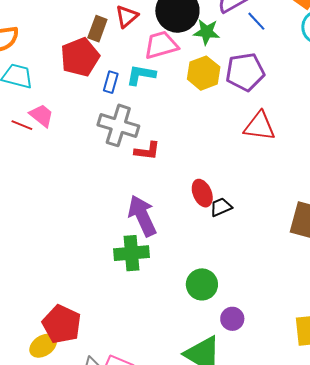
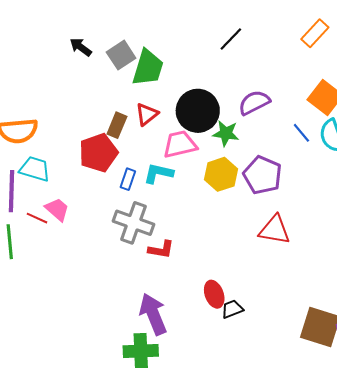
blue line: (256, 21) -> (301, 133), moved
purple pentagon: (245, 72) -> (262, 175), turned 30

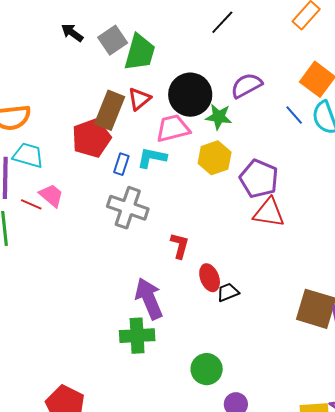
brown rectangle: (117, 125) -> (110, 110), size x1.5
purple pentagon: (262, 175) -> (259, 179), moved
red L-shape: (161, 250) -> (180, 246), moved, turned -84

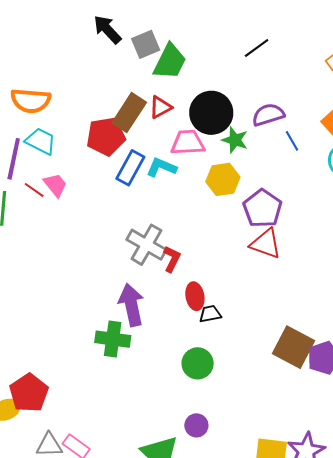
black arrow: (72, 33) -> (107, 29), size x1.4
blue line: (294, 115) -> (292, 141), moved
blue rectangle: (121, 164) -> (130, 168), size x1.6
gray cross: (128, 208) -> (146, 245), moved
green circle: (207, 369) -> (198, 363), moved

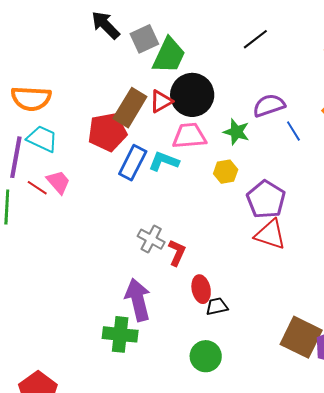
black circle: (211, 113) -> (192, 95), moved
yellow hexagon: (223, 179) -> (226, 172), size x0.7
gray cross: (146, 245) -> (151, 239), size x0.7

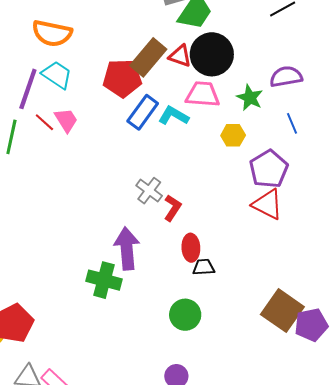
red triangle: (161, 101) -> (180, 56), turned 40
blue line: (293, 131) -> (292, 123), moved

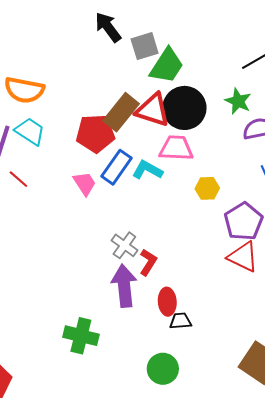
red triangle: (180, 56) -> (153, 110), size x1.5
green star: (250, 98) -> (238, 101), moved
pink trapezoid: (66, 120) -> (85, 183), moved
purple arrow: (127, 249) -> (124, 286), moved

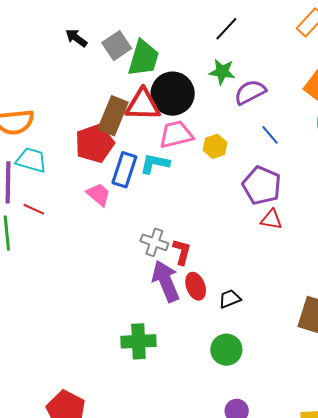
black arrow: (108, 27) -> (76, 38), size x0.7
yellow hexagon: (207, 188) -> (215, 146), moved
red triangle: (243, 257) -> (271, 219), size x0.7
red ellipse: (167, 302) -> (196, 286), moved

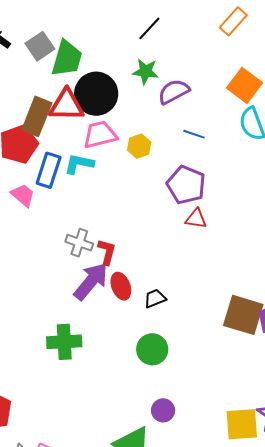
blue line: (270, 135) -> (194, 134), turned -30
purple arrow: (166, 281) -> (91, 281), turned 63

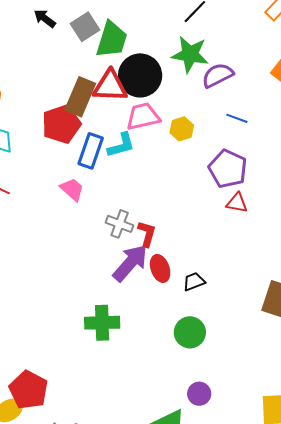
green star: (146, 71) -> (190, 54), size x1.4
cyan L-shape: (79, 164) -> (121, 145), turned 152
pink trapezoid: (23, 195) -> (72, 189), moved

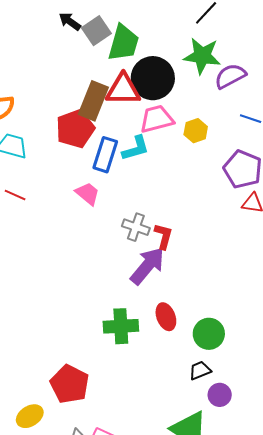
black arrow: (45, 18) -> (70, 21), moved
red ellipse: (160, 268) -> (166, 317), moved
black trapezoid: (194, 282) -> (200, 370), moved
red pentagon: (29, 390) -> (70, 384), moved

